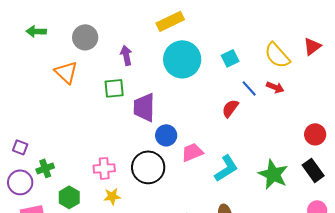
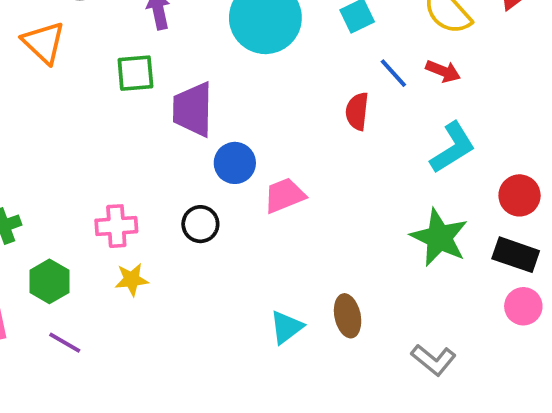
red semicircle: (230, 108) -> (357, 111), turned -30
red circle: (315, 134) -> (520, 195), moved
black circle: (148, 167) -> (200, 224), size x0.6
cyan L-shape: (226, 168) -> (453, 148), moved
black rectangle: (313, 170) -> (516, 255), moved, turned -35

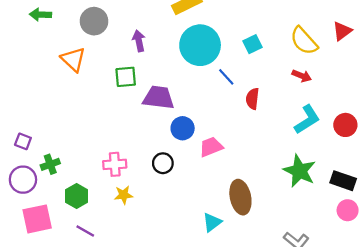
blue line: (393, 73) -> (226, 77), moved
purple trapezoid: (193, 109) -> (158, 98), turned 96
red circle: (520, 195) -> (345, 125), moved
brown ellipse: (348, 316) -> (240, 197), moved, size x1.4

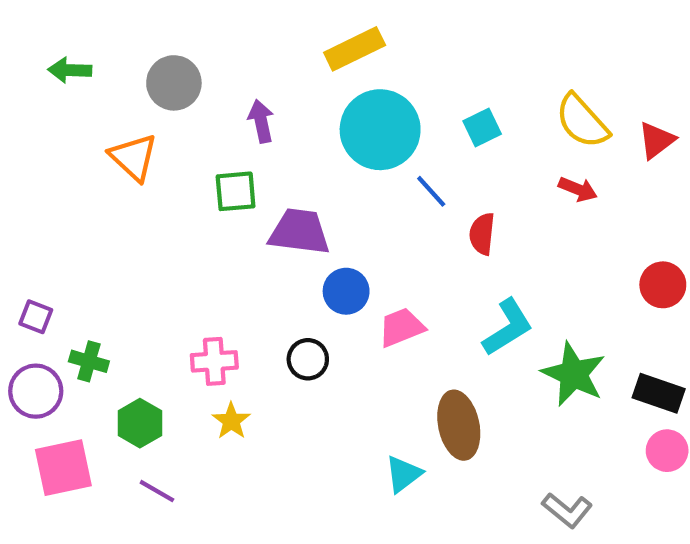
red triangle: (342, 31) -> (656, 140), moved
cyan L-shape: (307, 120) -> (508, 327), moved
green cross: (50, 164) -> (89, 361), turned 36
yellow star: (124, 195) -> (231, 421), turned -30

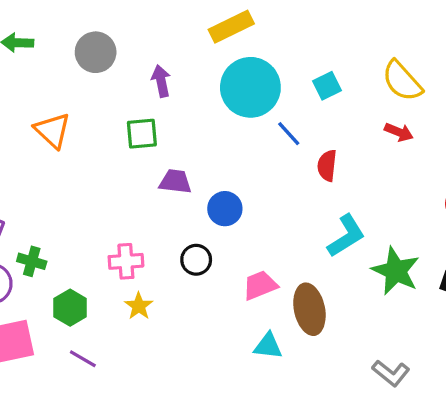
orange triangle: (134, 157) -> (52, 130), moved
purple trapezoid: (299, 232) -> (175, 182), moved, size x0.7
pink trapezoid: (401, 327) -> (260, 285), moved
cyan triangle: (403, 474) -> (268, 346), turned 44

